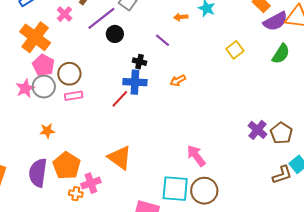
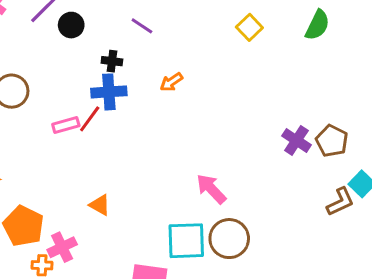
pink rectangle: (74, 96) -> (66, 125), moved
orange triangle: (120, 158) -> (100, 205), size x0.6

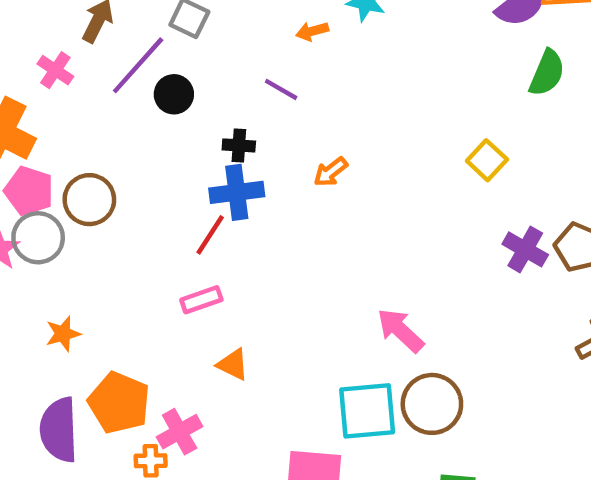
yellow square: (249, 27) -> (487, 160), moved
pink rectangle: (66, 125) -> (201, 300), moved

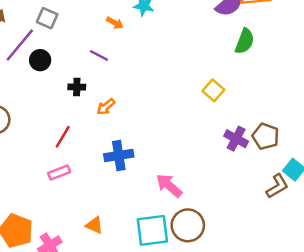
orange arrow: (312, 31) -> (115, 23), turned -133
orange arrow: (331, 172) -> (106, 107), moved
blue cross: (237, 192) -> (119, 155), moved
orange triangle: (233, 364) -> (94, 225), moved

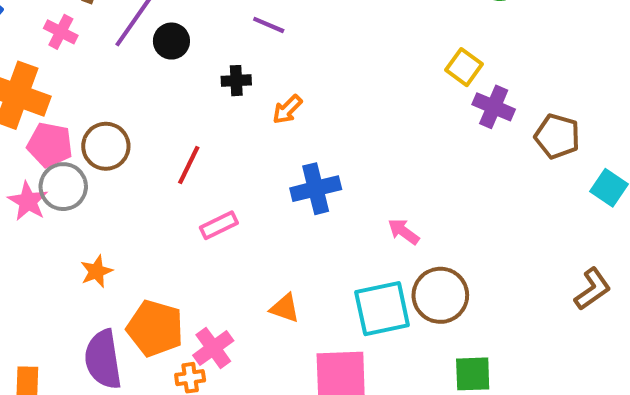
red line: (63, 137) -> (189, 165), moved
purple cross: (236, 139) -> (494, 107), moved
pink arrow: (169, 185) -> (404, 232), size x0.7
brown L-shape: (277, 186) -> (593, 289), moved

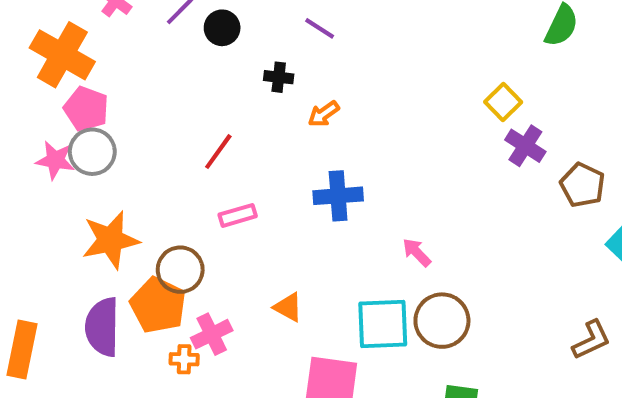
brown circle: (106, 146) -> (180, 270), moved
pink star: (28, 201) -> (55, 160), turned -30
orange star: (96, 271) -> (110, 240), size x1.8

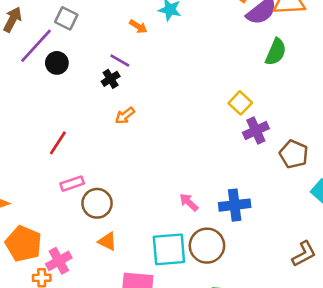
black cross: (279, 77) -> (111, 79), moved, turned -36
purple cross: (525, 146) -> (256, 130), turned 35
blue cross: (338, 196) -> (235, 205), moved
brown circle: (180, 270) -> (97, 203), moved

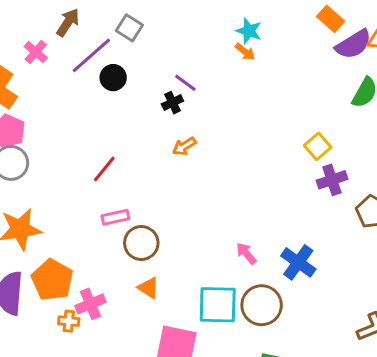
orange arrow: (138, 27) -> (245, 52), moved
blue cross: (235, 205) -> (298, 262), turned 36

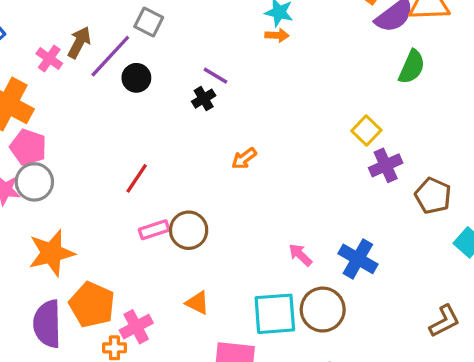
brown arrow: (68, 22) -> (79, 42), moved
orange arrow: (245, 52) -> (277, 35), turned -30
orange arrow: (184, 146) -> (244, 158), moved
brown circle: (141, 243) -> (189, 230), moved

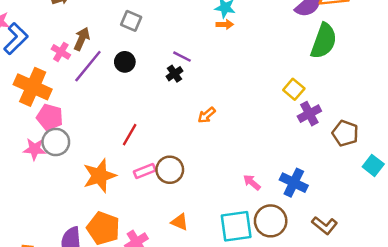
purple line: (110, 56) -> (88, 66), moved
green semicircle: (412, 67) -> (324, 41), size x1.4
orange star: (52, 253) -> (99, 176), moved
brown L-shape: (444, 321) -> (325, 225), moved, turned 70

